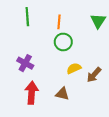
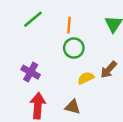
green line: (27, 17) -> (33, 19), turned 54
brown arrow: (94, 75) -> (109, 70), moved

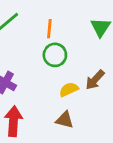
brown triangle: (73, 107) -> (65, 120), moved

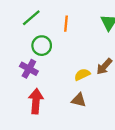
green circle: (55, 55) -> (42, 46), moved

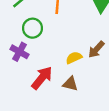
red arrow: (36, 101) -> (42, 78), moved, turned 35

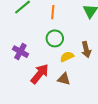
green circle: (33, 28) -> (55, 38), moved
brown arrow: (96, 49) -> (86, 50), turned -56

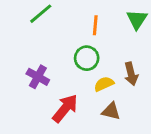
orange line: (53, 12) -> (95, 25), moved
brown triangle: (64, 79) -> (111, 111), moved

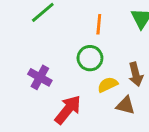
brown triangle: (111, 111) -> (125, 105), moved

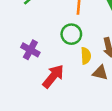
yellow semicircle: (108, 85) -> (86, 56), turned 112

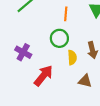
brown triangle: (100, 73) -> (85, 81), moved

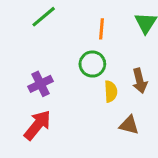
purple cross: (23, 52) -> (41, 84), turned 35
red arrow: (43, 76) -> (37, 125), moved

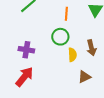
purple cross: (41, 84) -> (26, 50), turned 35
brown triangle: (129, 125) -> (84, 77), turned -40

